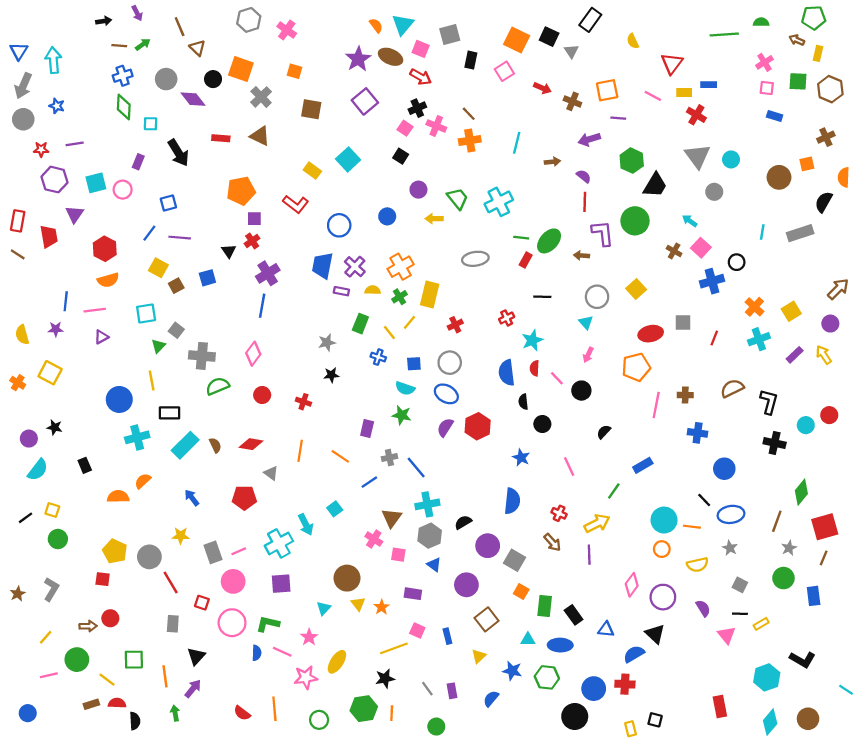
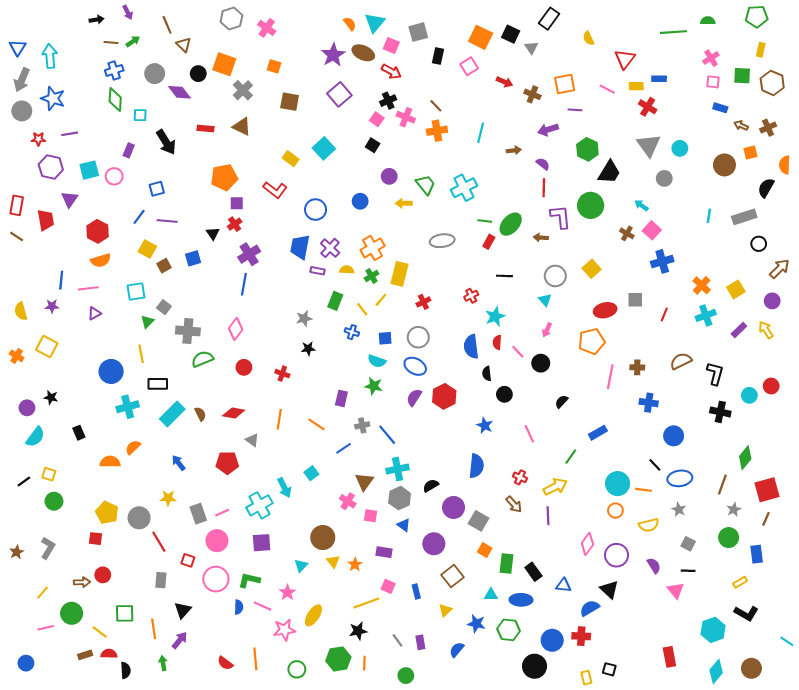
brown arrow: (797, 40) -> (741, 125), moved
blue star: (57, 106) -> (53, 98), size x1.6
black circle: (737, 262) -> (759, 244), moved
yellow rectangle: (761, 624) -> (740, 582), moved

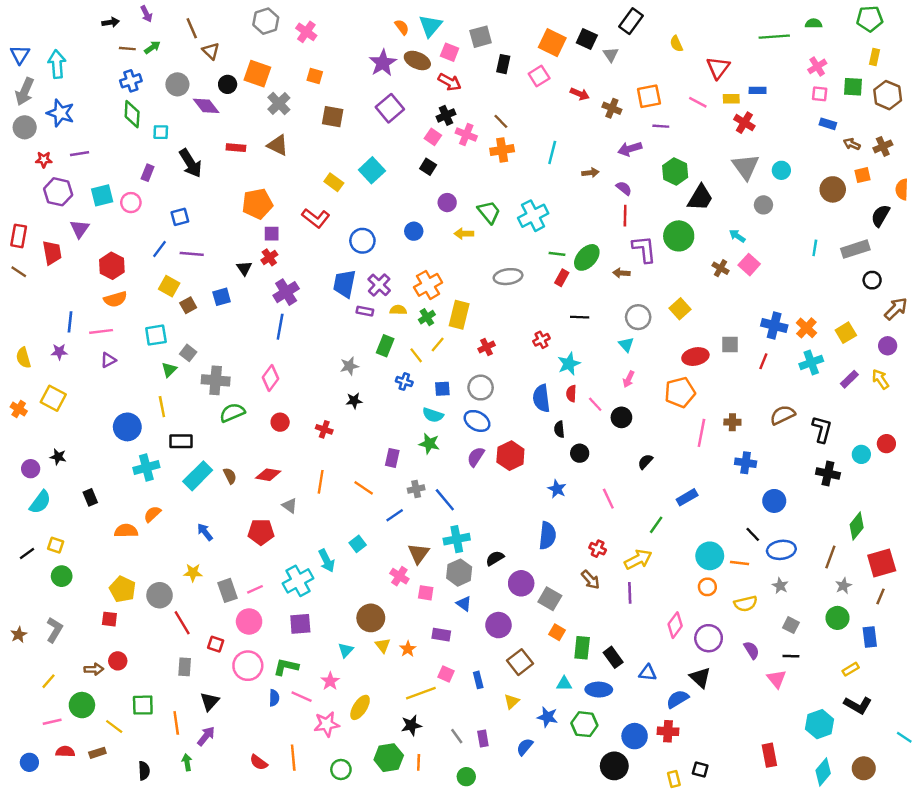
blue cross: (662, 261) -> (774, 325), moved, turned 30
red semicircle: (109, 654) -> (65, 752), moved

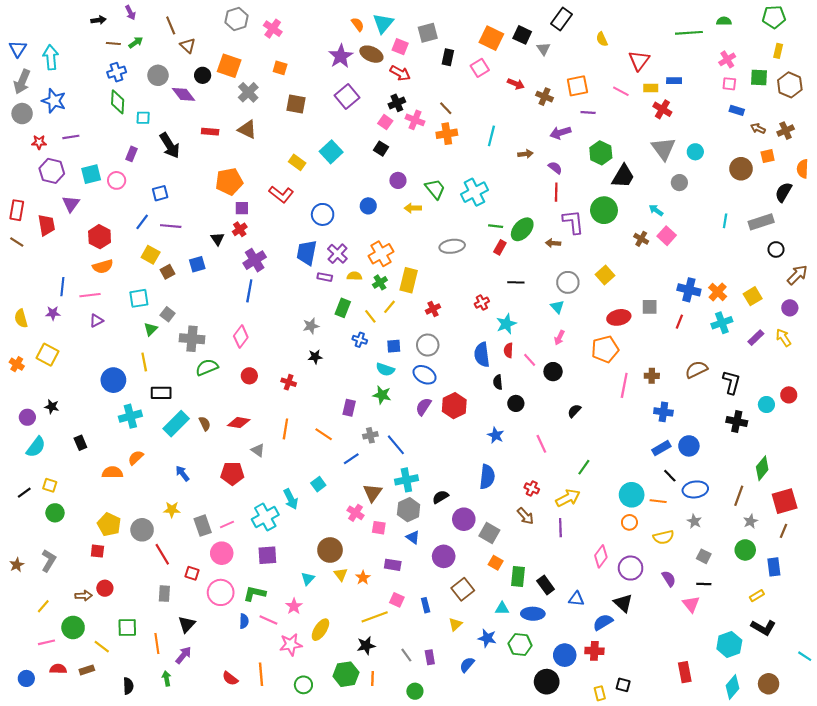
blue rectangle: (687, 497) -> (661, 448), moved

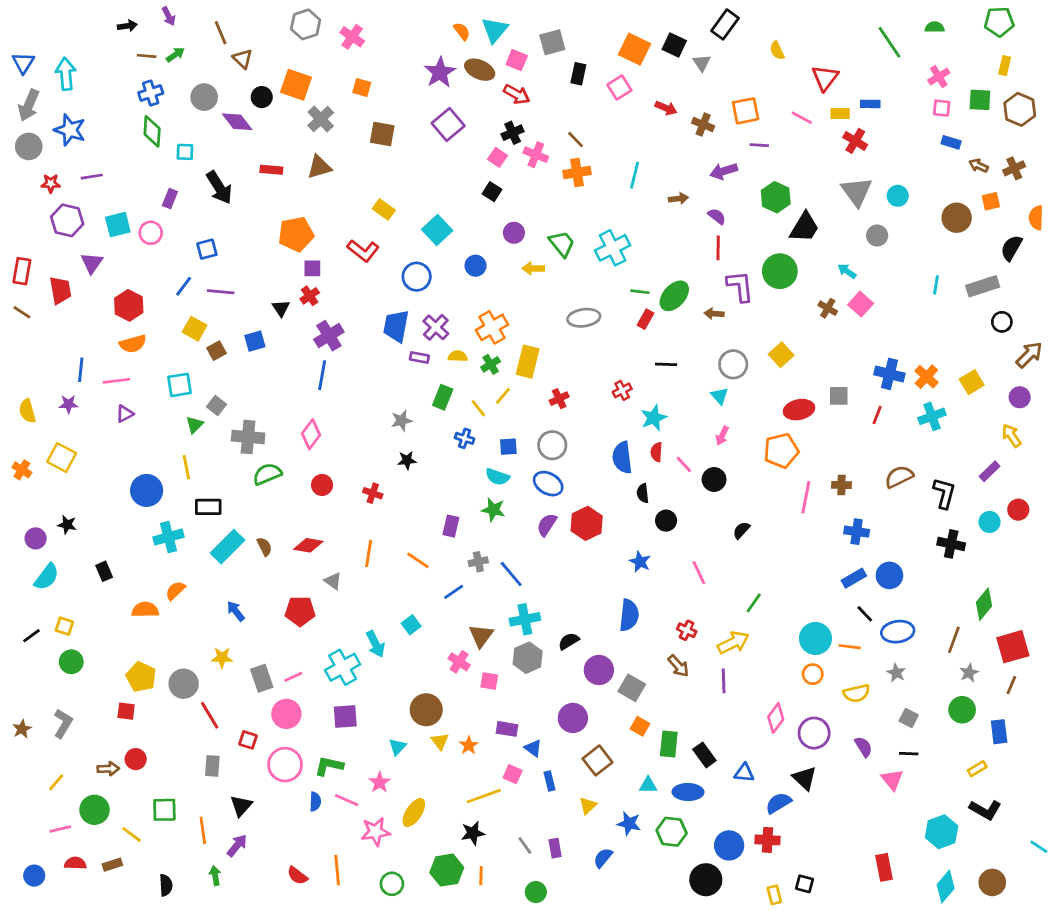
green line: (689, 33) -> (889, 42), turned 60
brown triangle: (247, 129) -> (319, 167), turned -42
cyan square: (331, 152) -> (437, 230), moved
purple rectangle: (756, 338) -> (990, 471), moved
blue triangle: (413, 537) -> (533, 748), moved

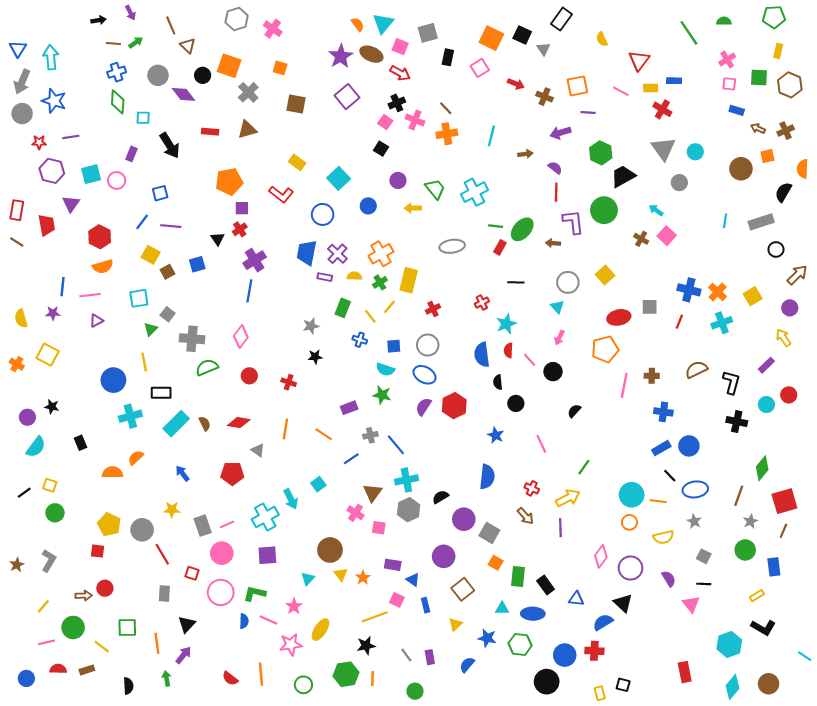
black trapezoid: (804, 227) -> (623, 176), turned -150
purple rectangle: (451, 526) -> (349, 408), turned 56

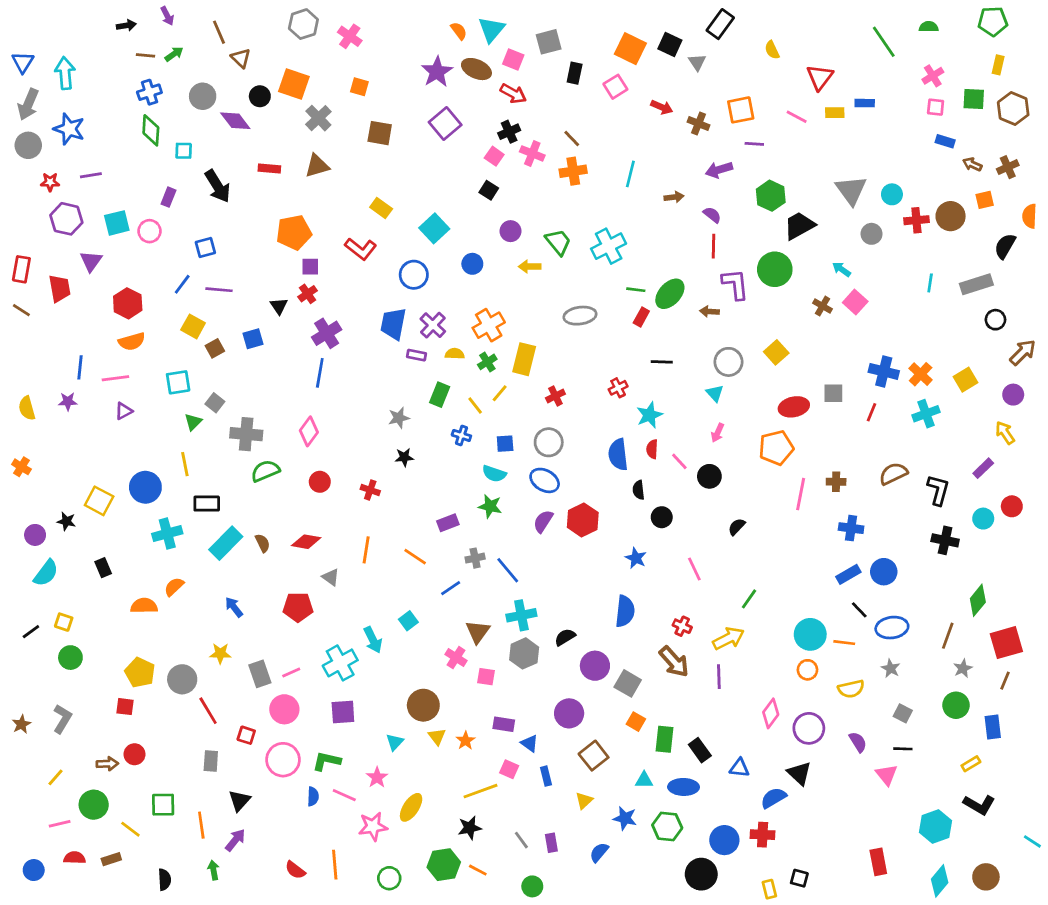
red cross: (662, 109) -> (916, 220), moved, turned -36
yellow square: (48, 355) -> (99, 501), moved
brown arrow: (525, 516) -> (674, 662), size x1.4
orange line: (372, 678) -> (478, 870), turned -64

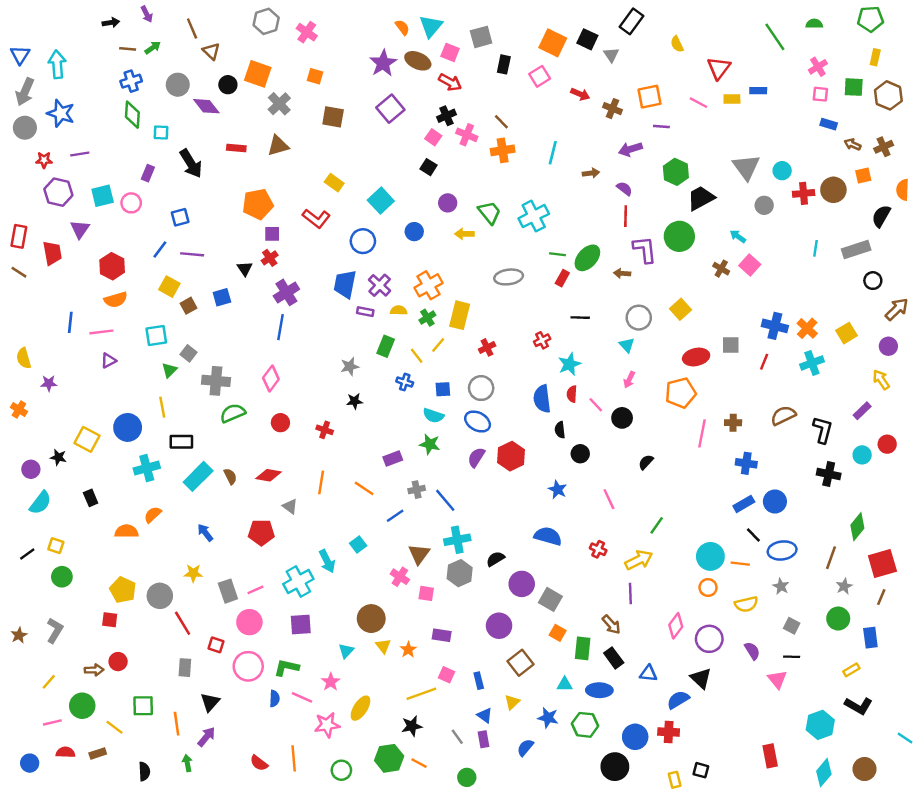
purple star: (68, 401) -> (49, 383), moved
blue semicircle: (625, 611) -> (548, 536), turned -80
brown arrow: (674, 662) -> (611, 625), moved, size x0.7
blue triangle: (530, 743) -> (485, 715), moved

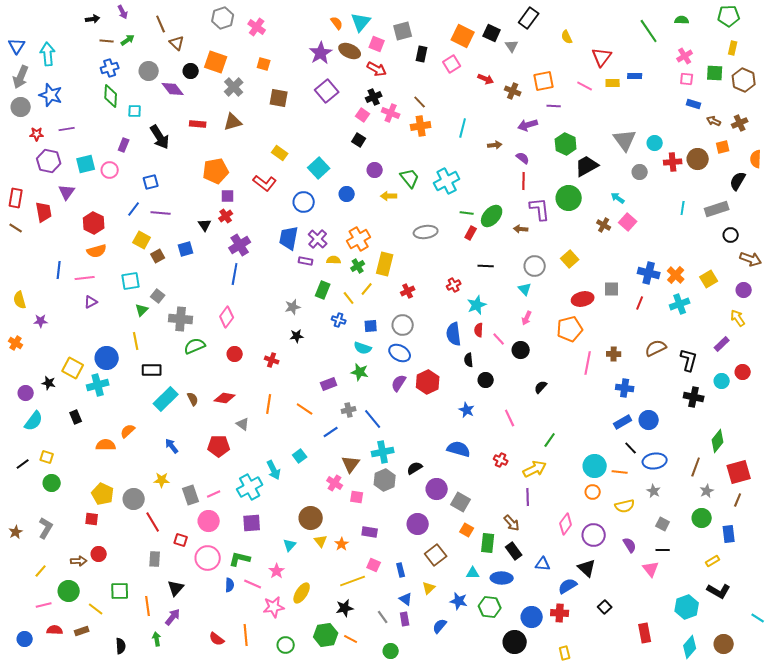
brown arrow: (897, 309) -> (751, 259), turned 65
cyan cross: (147, 468) -> (98, 385), moved
black square: (701, 770) -> (605, 607), moved, turned 32

